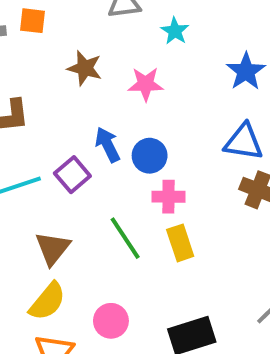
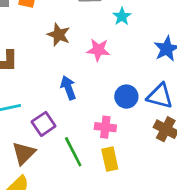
blue circle: (150, 156) -> (126, 97), moved
purple square: (72, 175) -> (44, 124), moved

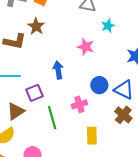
brown star: (59, 35) -> (36, 26), moved
pink cross: (105, 127) -> (79, 104), turned -35
yellow rectangle: (110, 159) -> (92, 136), moved

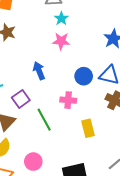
cyan star: (108, 26) -> (61, 19), moved
pink cross: (79, 104) -> (68, 100), turned 35

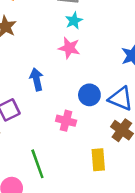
green line: (44, 120) -> (37, 164), moved
yellow rectangle: (88, 128) -> (98, 160), moved

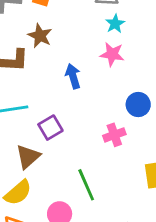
blue arrow: (37, 79) -> (73, 76), moved
pink cross: (66, 121) -> (114, 135), turned -30

